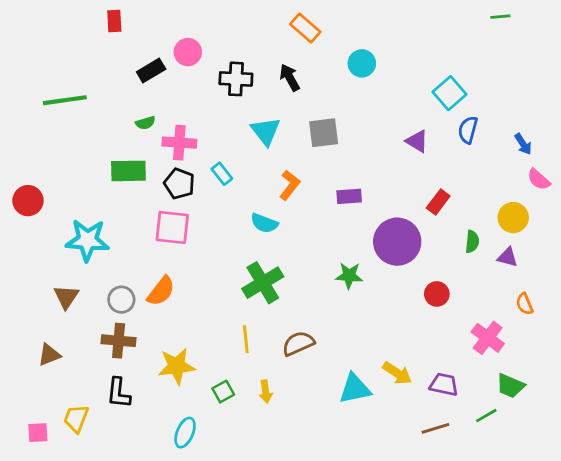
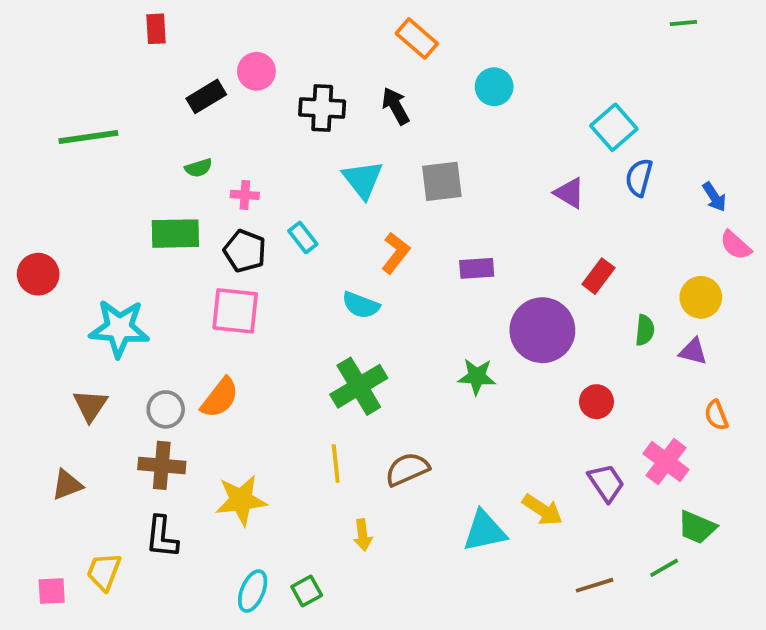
pink cross: (179, 143) -> (245, 195), size x0.6
purple trapezoid: (444, 384) -> (606, 483), moved, turned 44
green square: (223, 392) -> (307, 591), moved

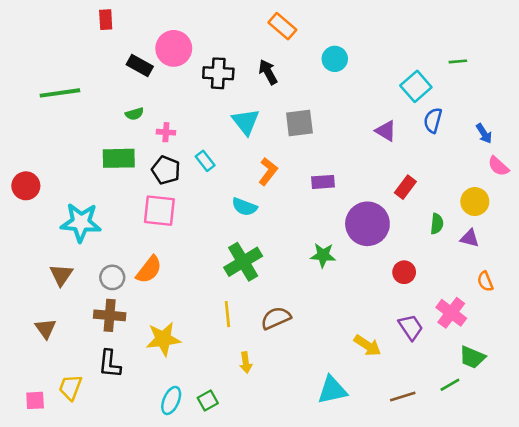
green line: (683, 23) -> (458, 61), moved
pink circle: (256, 71) -> (174, 48), size x1.4
black rectangle: (206, 96) -> (140, 65), turned 60
brown triangle: (67, 485) -> (45, 328), turned -45
cyan triangle: (484, 531) -> (332, 390), moved

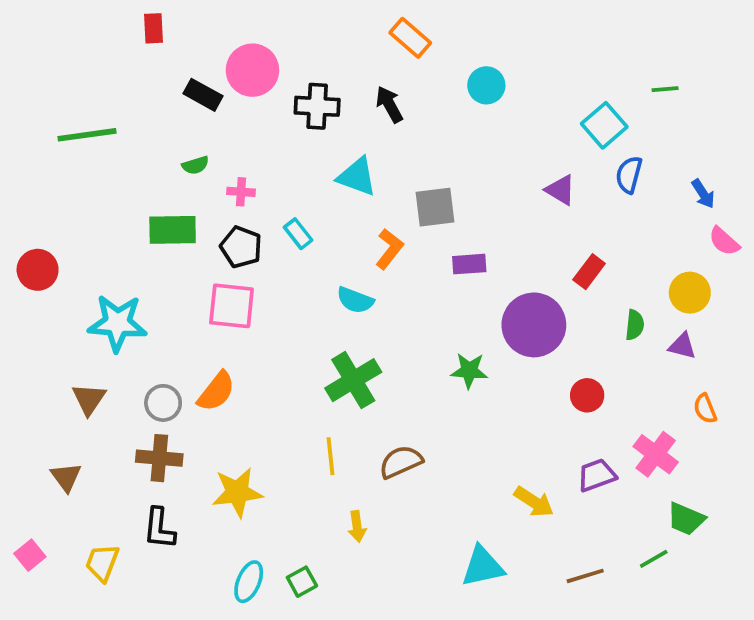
cyan triangle: (246, 122) -> (357, 177), turned -32
gray square: (299, 123) -> (435, 207), moved
purple trapezoid: (411, 327) -> (597, 475), turned -76
pink square: (35, 400) -> (30, 555), moved, turned -36

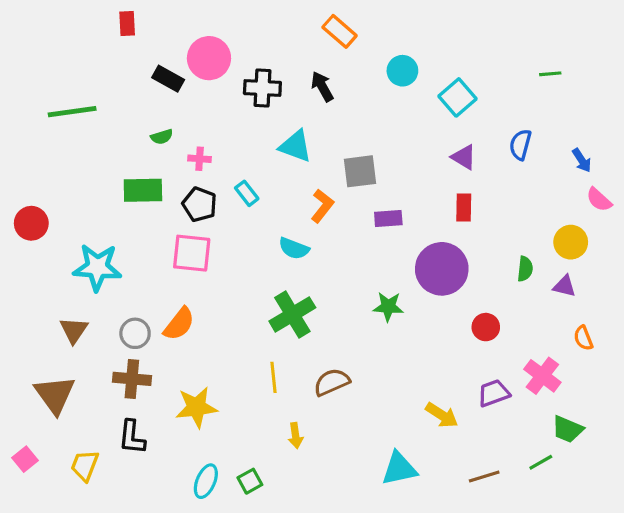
cyan square: (604, 125) -> (457, 97), moved
red rectangle: (589, 272) -> (464, 208), moved, turned -36
brown triangle: (66, 477) -> (55, 395), size x1.6

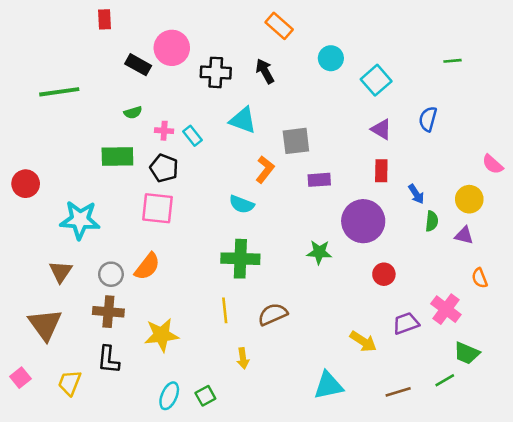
blue arrow: (582, 160) -> (416, 194), moved
cyan rectangle: (247, 193) -> (192, 136), moved
green cross: (292, 314) -> (240, 259), turned 33
red circle: (486, 327) -> (384, 274), moved

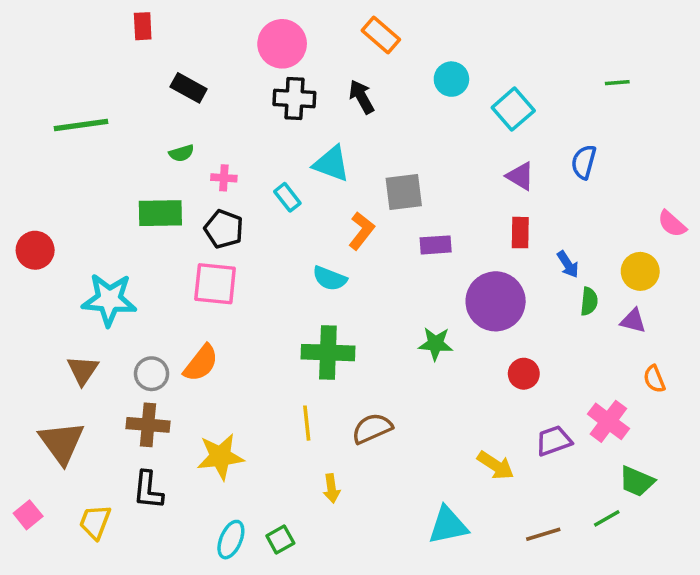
pink circle: (172, 48) -> (282, 44), moved
cyan rectangle: (192, 136) -> (287, 197), moved

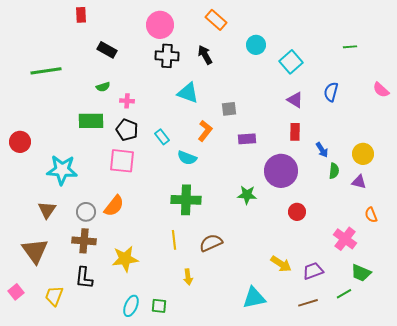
gray square: (404, 192) -> (229, 109), size x0.7
cyan rectangle: (287, 197) -> (162, 137), moved
pink semicircle: (672, 224) -> (381, 90), moved
purple trapezoid: (554, 441) -> (313, 271), moved
green square: (280, 540) -> (159, 306), turned 35

